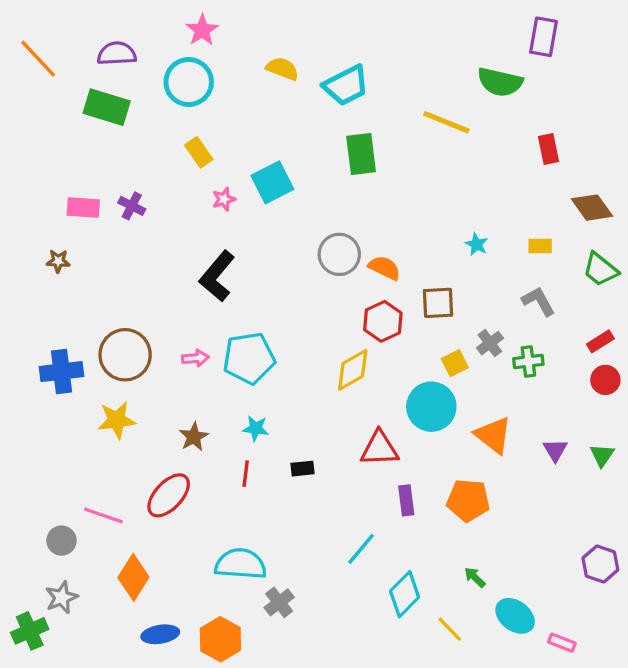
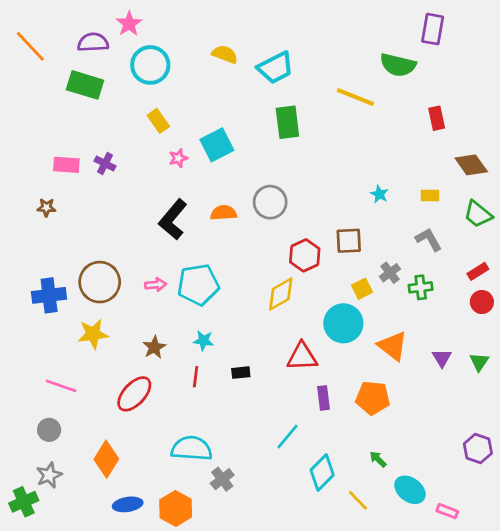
pink star: (202, 30) -> (129, 24), moved
orange semicircle: (384, 268) -> (224, 213), moved, turned -30
pink line: (103, 515) -> (61, 386), moved

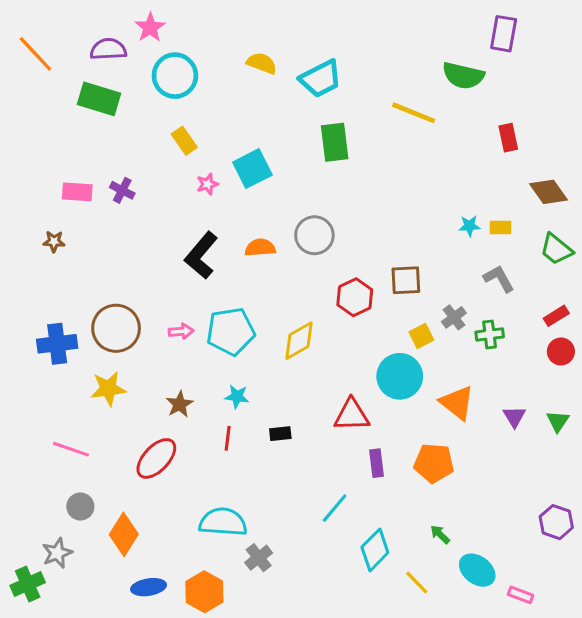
cyan star: (379, 194) -> (469, 226), moved, turned -30
yellow diamond: (281, 294) -> (299, 341), moved
gray circle: (49, 430) -> (80, 507), moved

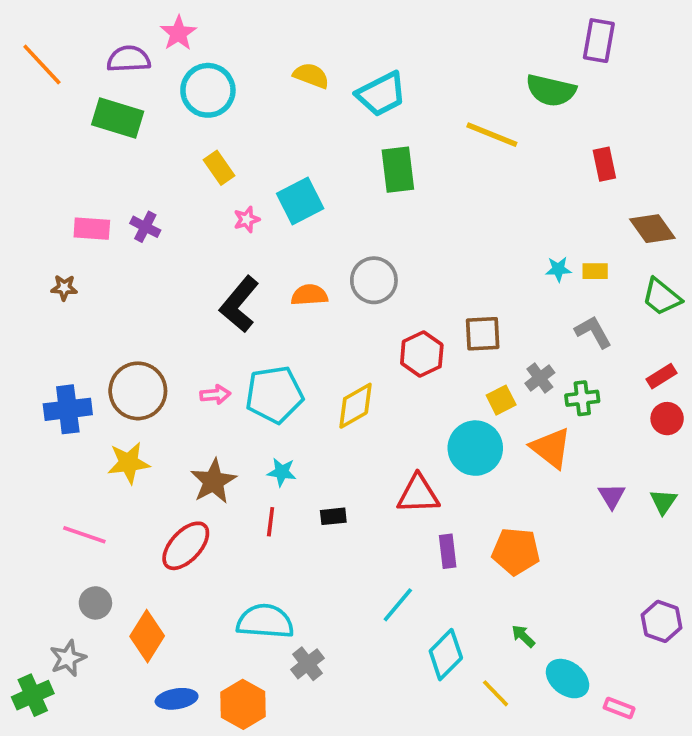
orange triangle: (457, 403) -> (551, 448), moved
brown star: (180, 404) -> (213, 481), size x1.4

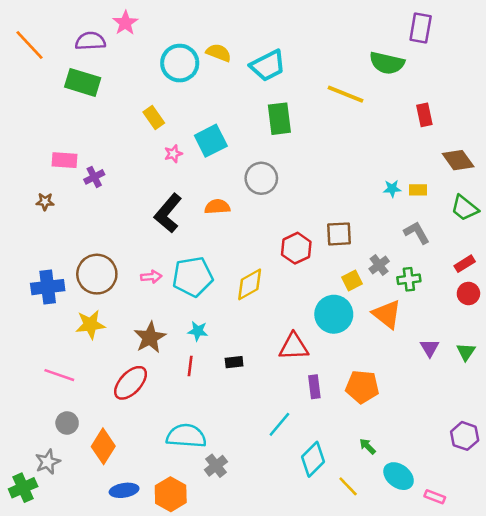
cyan circle: (208, 90) -> (180, 63), moved
purple cross: (145, 227) -> (94, 177), moved, turned 36
gray circle: (374, 280) -> (261, 178), moved

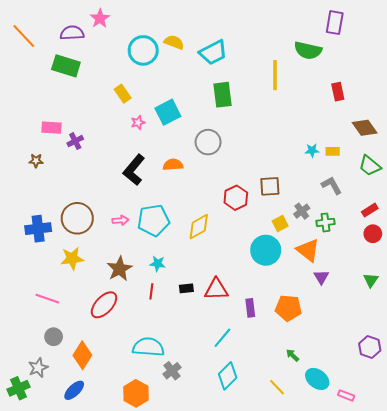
yellow line: (345, 94) -> (275, 75), turned 68
red triangle: (294, 347) -> (216, 289), moved
purple triangle: (430, 348) -> (321, 277), moved
cyan diamond: (313, 459) -> (228, 376), moved
blue ellipse: (124, 490) -> (74, 390), moved, turned -35

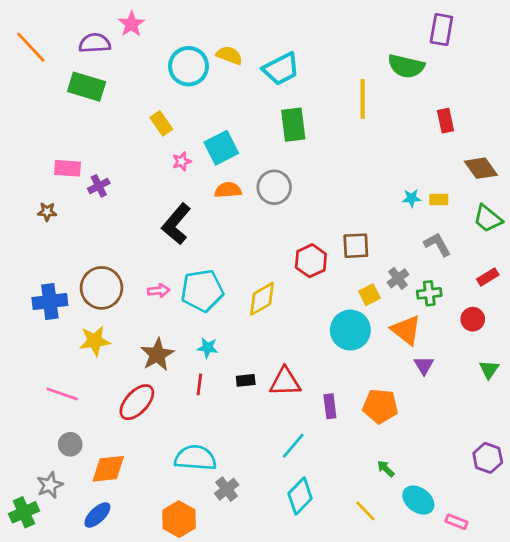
orange semicircle: (173, 165) -> (228, 190), moved
red circle: (373, 234) -> (473, 319), moved
orange diamond: (82, 355) -> (108, 469), turned 52

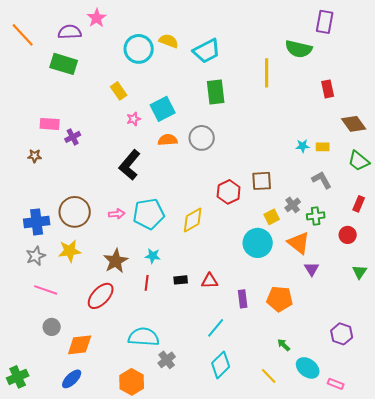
red rectangle: (488, 277) -> (359, 204), turned -35
red triangle: (285, 382) -> (210, 281), size x0.7
purple hexagon: (488, 458) -> (342, 334), moved
gray star: (50, 485) -> (36, 256), moved

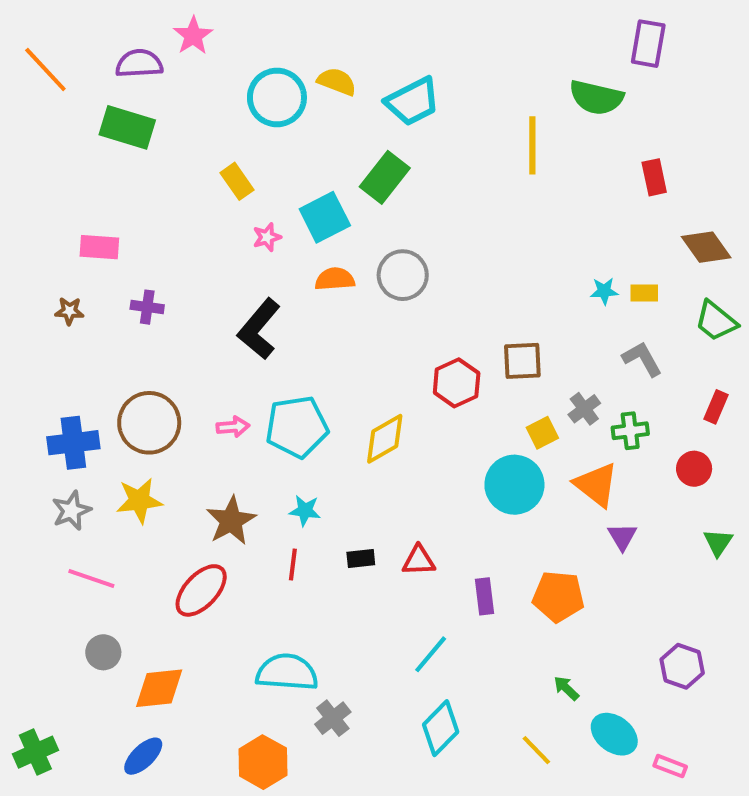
green rectangle: (216, 92) -> (385, 177), moved, turned 45
purple cross: (73, 137) -> (147, 307), moved, turned 35

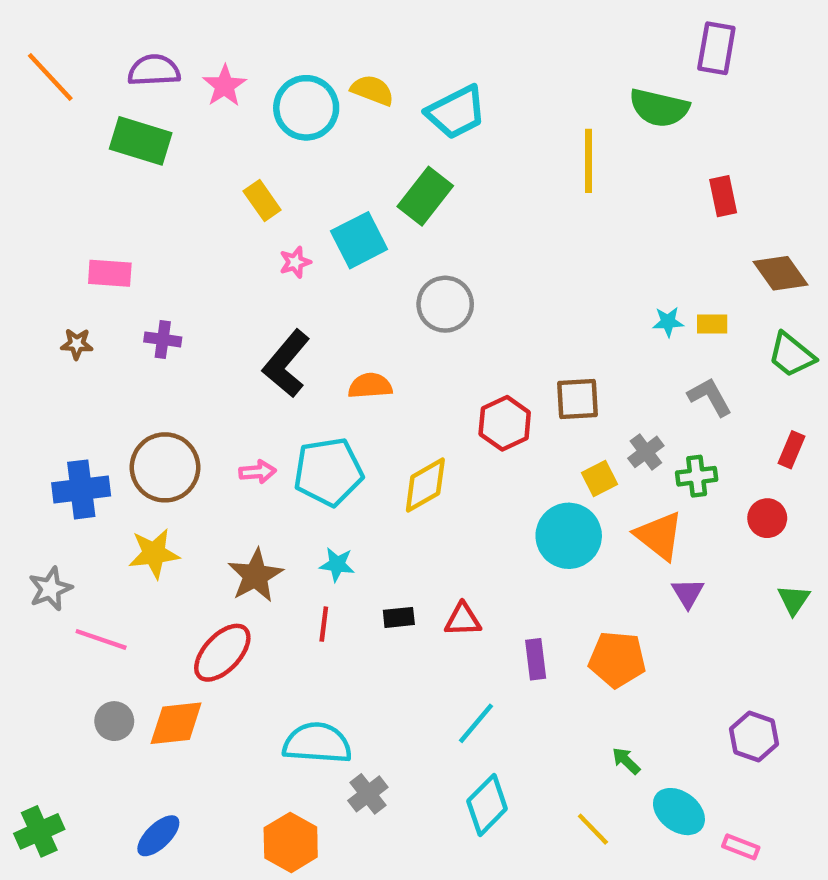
pink star: (193, 36) -> (225, 86), moved
orange semicircle: (335, 279) -> (370, 386), moved
gray star: (71, 511) -> (50, 589), moved
orange diamond: (159, 688) -> (176, 723), moved

